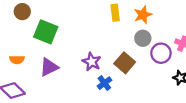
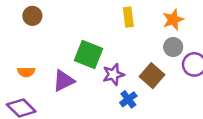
yellow rectangle: (115, 13) -> (128, 17), moved
green square: (46, 32) -> (88, 54), moved
purple star: (92, 62) -> (113, 74), turned 30

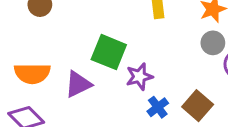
orange semicircle: (26, 72) -> (32, 73), size x1.6
brown square: (152, 76) -> (198, 106), moved

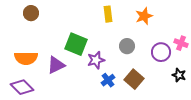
gray circle: (213, 43) -> (127, 46), moved

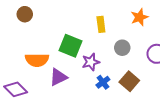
yellow rectangle: (108, 14) -> (101, 24), moved
orange semicircle: (26, 58) -> (37, 60), moved
purple triangle: (56, 65) -> (58, 77), moved

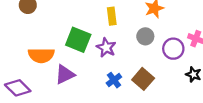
gray circle: (122, 48) -> (145, 36), moved
purple star: (91, 62) -> (106, 48), moved, turned -30

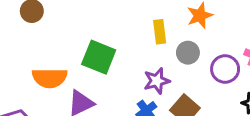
yellow rectangle: (112, 16) -> (160, 32), moved
purple star: (106, 48) -> (157, 81), moved, turned 30

